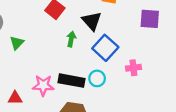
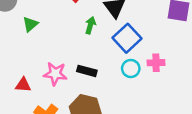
cyan circle: (97, 78) -> (131, 69), moved
black rectangle: (72, 81) -> (87, 71), size x0.7

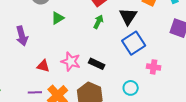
green arrow: (90, 25) -> (98, 22), moved
cyan circle: (131, 69) -> (131, 88), moved

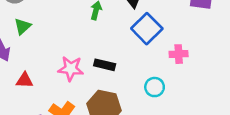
green triangle: (58, 18) -> (23, 26), moved
red triangle: (43, 66) -> (25, 80), moved

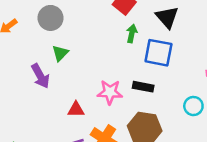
blue square: (147, 29) -> (158, 53), moved, turned -32
red triangle: (25, 80) -> (76, 110), moved

